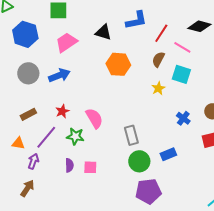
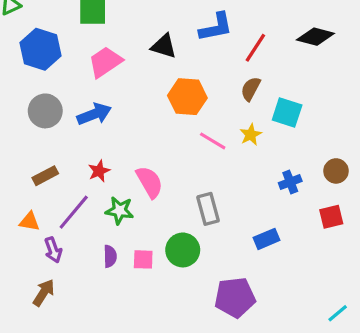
pink line: (182, 47) -> (213, 141), moved
blue cross: (183, 118) -> (290, 182), turned 32
purple arrow: (33, 161) -> (53, 250), turned 140
green circle: (139, 161) -> (183, 250), moved

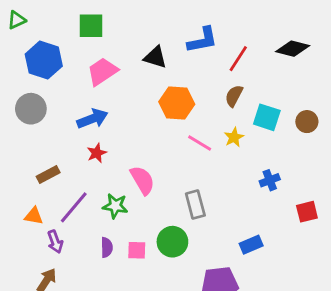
gray circle: (45, 111) -> (31, 109), moved
red star: (99, 171) -> (97, 153), moved
brown circle: (336, 171) -> (307, 122), moved
blue rectangle: (266, 239) -> (251, 245), moved

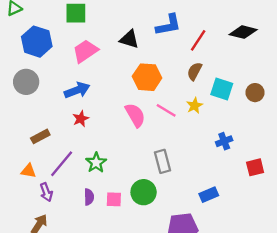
pink semicircle: (142, 180) -> (135, 115), moved
green star: (115, 206) -> (96, 163), turned 30

